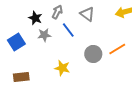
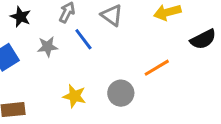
black star: (35, 18) -> (21, 17), moved
gray circle: (93, 54) -> (121, 93), moved

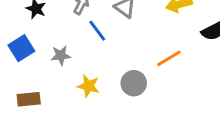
gray star: (47, 47) -> (61, 55), moved

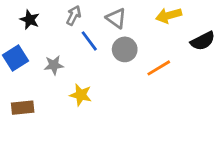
gray circle: (134, 83) -> (125, 49), moved

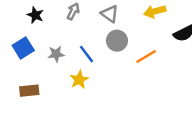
blue line: (89, 41) -> (86, 54), moved
yellow star: (81, 95) -> (79, 80), turned 30

